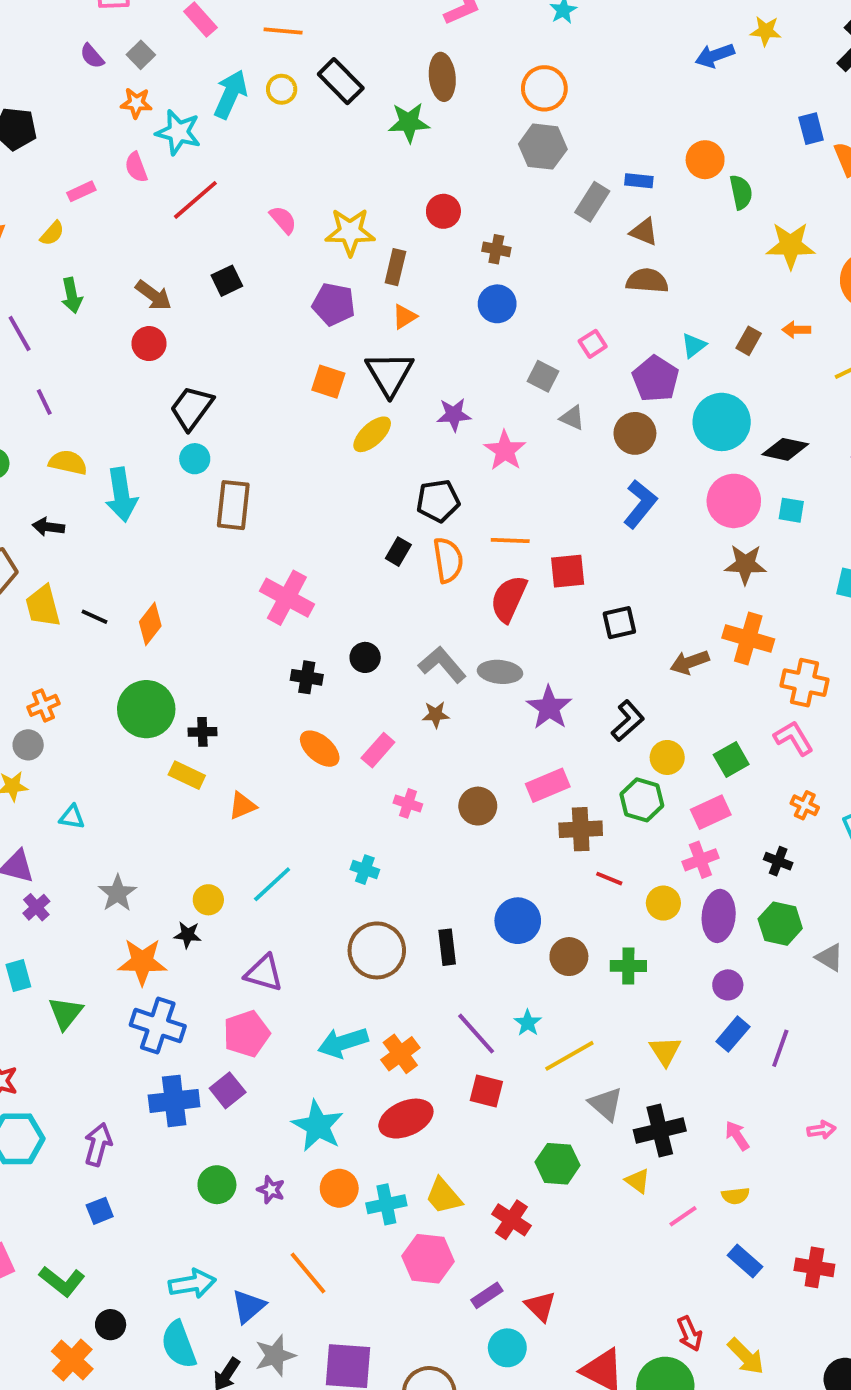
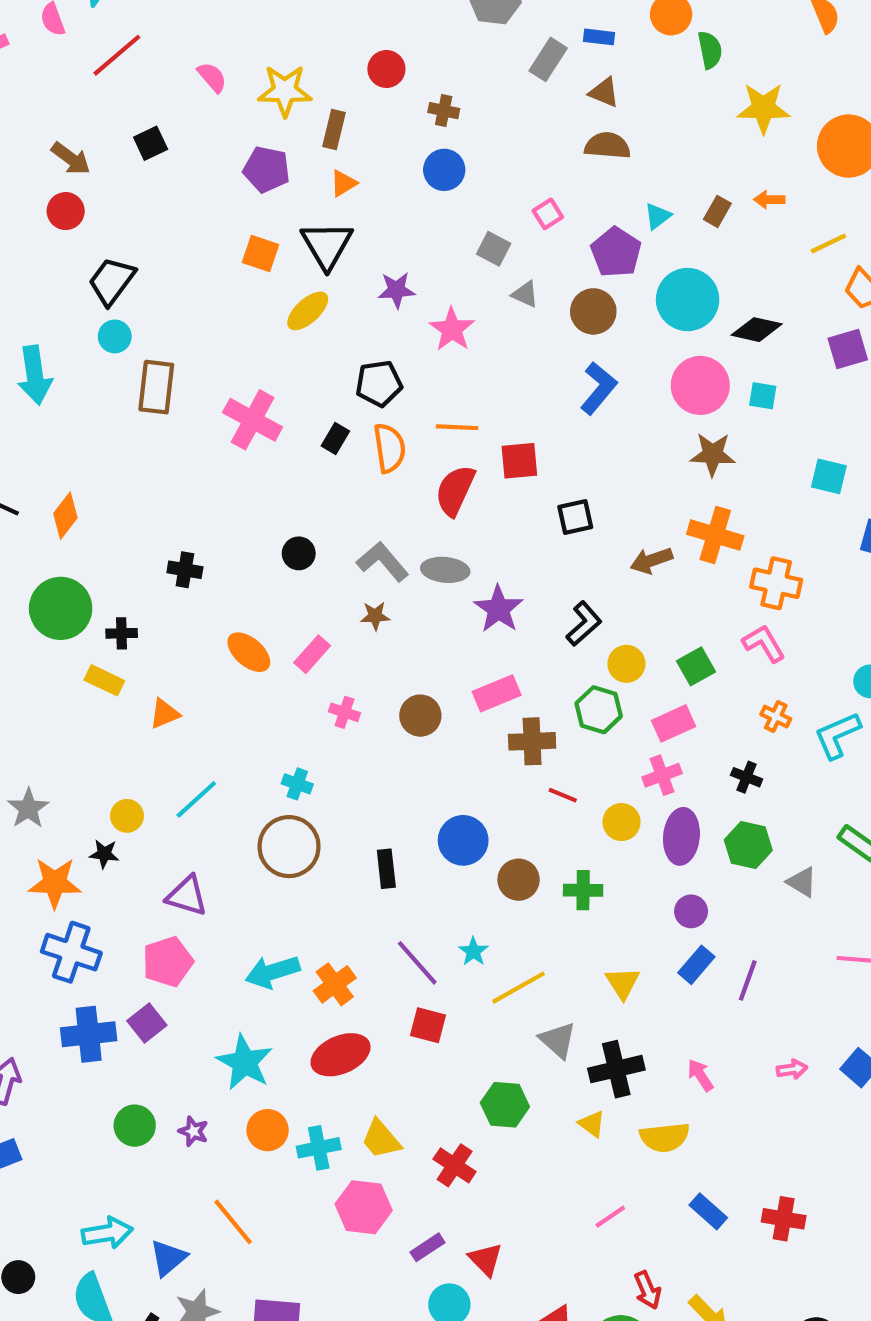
pink cross: (287, 598) -> (253, 420), moved
black cross: (307, 677) -> (185, 570), moved
brown circle: (377, 950) -> (289, 847), moved
yellow semicircle: (735, 1196) -> (665, 1137), moved, size x1.6
pink line: (683, 1216) -> (610, 1217), moved

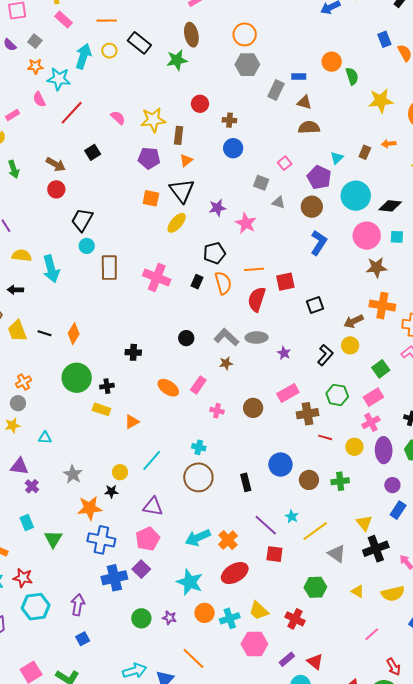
purple star: (499, 609) -> (284, 353), size x0.6
yellow circle: (626, 664) -> (350, 345), moved
black cross: (616, 1069) -> (376, 549), moved

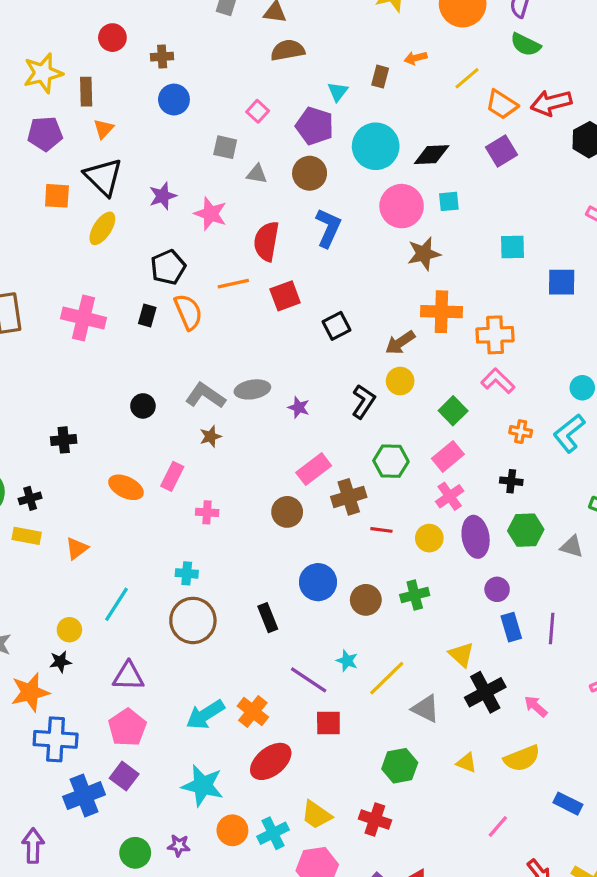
red semicircle: (257, 299) -> (266, 241), moved
brown circle: (253, 408) -> (287, 512), moved
blue rectangle: (398, 510) -> (511, 627), turned -42

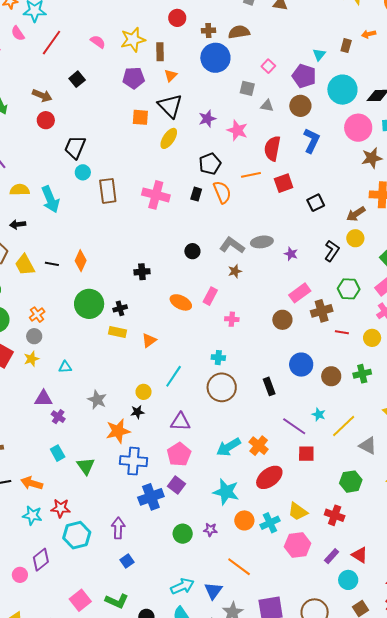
brown semicircle: (288, 50) -> (239, 32), moved
blue circle: (174, 100) -> (215, 58), size x1.5

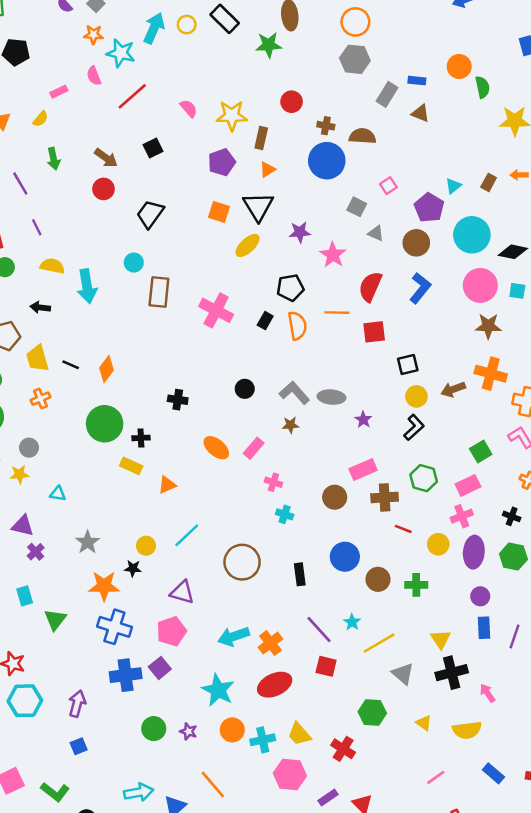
purple pentagon: (134, 78) -> (222, 162), turned -30
black trapezoid: (75, 147) -> (150, 214), moved
yellow circle: (355, 238) -> (416, 396), moved
orange cross: (37, 315) -> (40, 399), moved
cyan cross: (218, 358) -> (285, 514), moved

